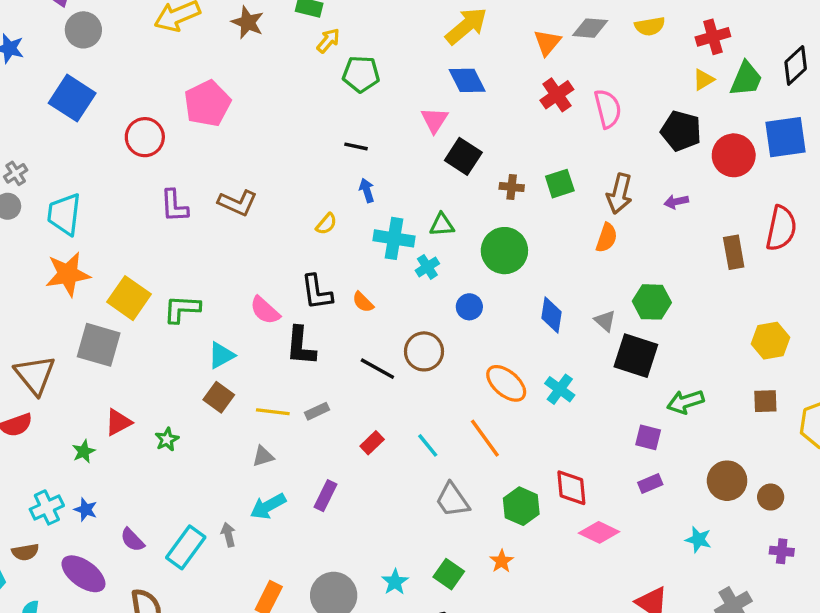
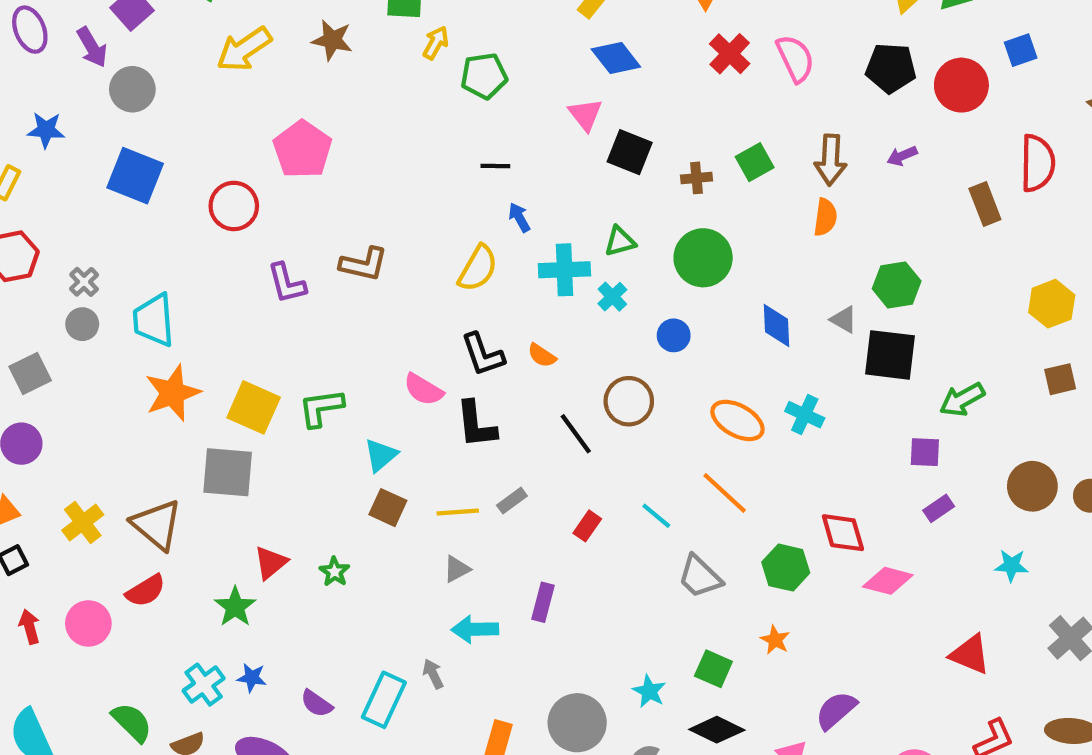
blue square: (786, 137) -> (1021, 50), size x0.6
yellow semicircle: (326, 224) -> (478, 268), size x1.6
black line: (377, 369) -> (576, 434), turned 36
green star: (84, 451) -> (235, 607), size x1.4
cyan arrow: (268, 506) -> (475, 629), turned 39

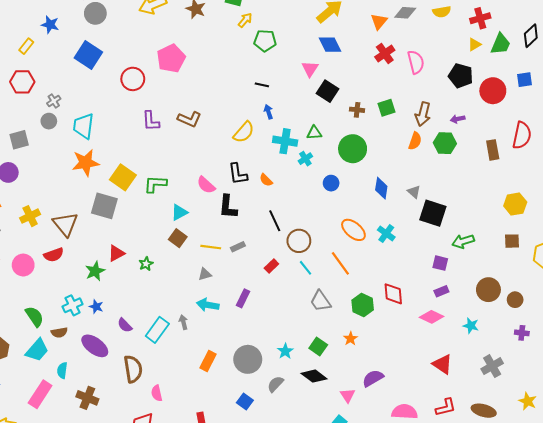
green hexagon: (897, 285) -> (445, 143), moved
brown circle: (629, 401) -> (299, 241), moved
pink diamond: (888, 581) -> (432, 317), moved

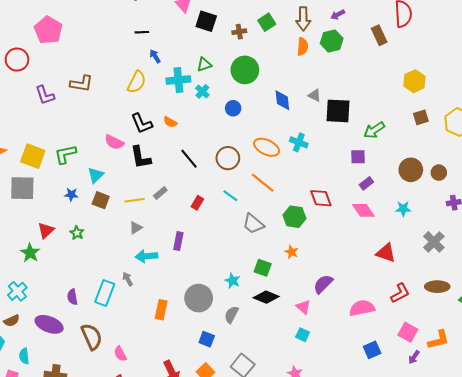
brown circle: (299, 241) -> (228, 158), moved
blue star: (96, 307) -> (71, 195), moved
pink diamond: (432, 317) -> (363, 210), turned 45
purple semicircle: (125, 325) -> (72, 297), turned 49

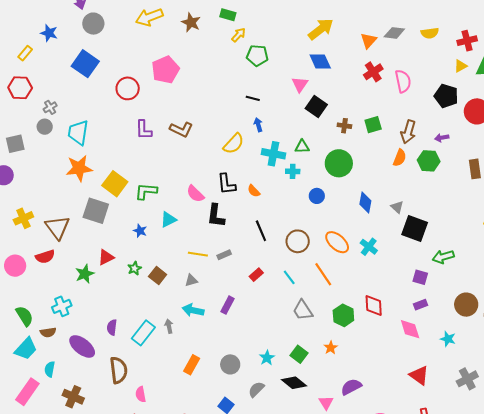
cyan cross: (202, 91) -> (293, 171), turned 32
brown square: (101, 200) -> (158, 275), moved
gray circle: (199, 298) -> (230, 364), size x0.7

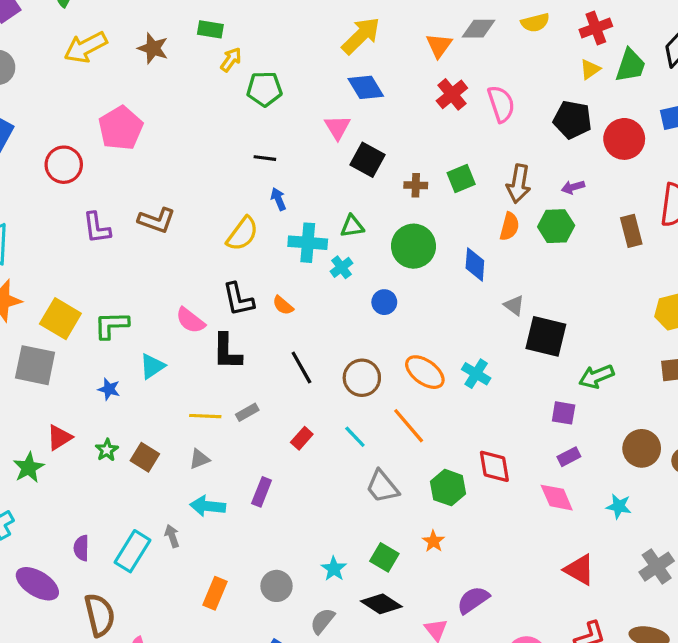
cyan cross: (293, 171) -> (342, 267), turned -32
blue diamond: (365, 202) -> (475, 264), moved

